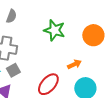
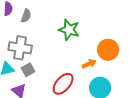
orange circle: (93, 35) -> (108, 50), moved

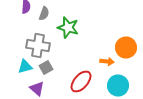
green star: (69, 30) -> (68, 28), moved
orange arrow: (89, 64) -> (107, 62), turned 32

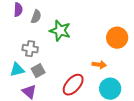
gray cross: (38, 46) -> (30, 49), size x0.7
orange circle: (126, 48) -> (117, 38), moved

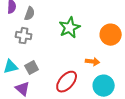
green star: (60, 31) -> (70, 28), moved, turned 30
gray cross: (30, 49) -> (24, 36), moved

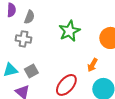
orange arrow: (93, 62) -> (92, 65), turned 112

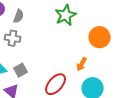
green star: (69, 31) -> (66, 15), moved

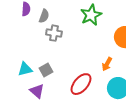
gray cross: (13, 38) -> (54, 33), moved

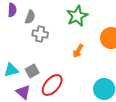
orange arrow: (107, 64) -> (78, 51), moved
red ellipse: (81, 84) -> (52, 85), moved

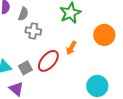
red ellipse: (52, 85) -> (48, 61), moved

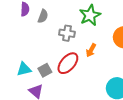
gray cross: (33, 31) -> (67, 33), moved

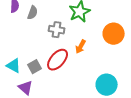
cyan triangle: (24, 69) -> (14, 66), turned 42

